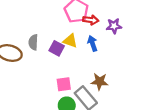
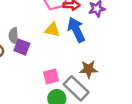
blue arrow: (92, 43) -> (76, 30), size x1.5
purple square: (57, 48) -> (22, 47), moved

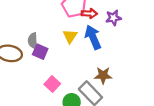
yellow triangle: (52, 30) -> (70, 36), turned 49
pink square: (51, 76) -> (52, 84), moved, turned -35

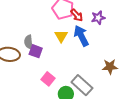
red arrow: (89, 13) -> (77, 15), turned 48
brown star: (103, 75) -> (110, 67), moved

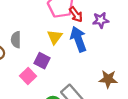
purple square: (36, 51) -> (42, 61), moved
pink square: (48, 79) -> (28, 76), moved

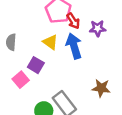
yellow triangle: (55, 37) -> (50, 42), turned -35

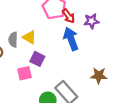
yellow triangle: (50, 42) -> (29, 37), moved
pink square: (21, 80) -> (24, 73), turned 32

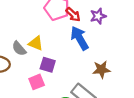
gray semicircle: (13, 40) -> (19, 49), turned -32
brown star: (99, 76) -> (101, 70), moved

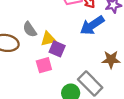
blue arrow: (80, 38) -> (92, 25), turned -100
yellow triangle: (36, 43) -> (48, 39), moved, turned -42

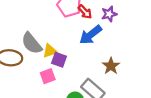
gray semicircle: (30, 29) -> (32, 43), size x1.5
brown star: (111, 60) -> (111, 66), turned -30

